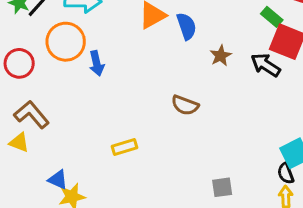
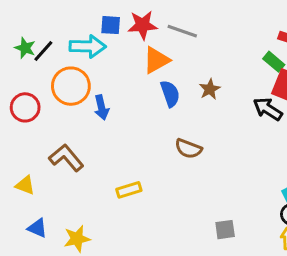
blue semicircle: (187, 26) -> (170, 94), moved
brown star: (221, 56) -> (210, 89), moved
brown L-shape: (32, 115) -> (66, 158), moved
blue triangle: (58, 180) -> (37, 228), moved

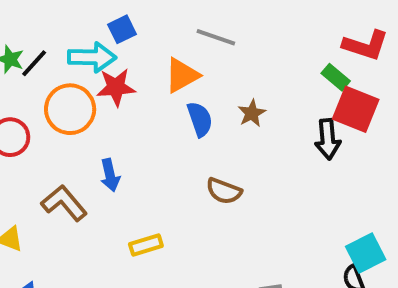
blue square: (111, 25) -> (122, 29), turned -30
red star: (143, 25) -> (116, 87), moved
blue arrow: (101, 107) -> (110, 175), moved
black arrow: (268, 109) -> (328, 139), turned -128

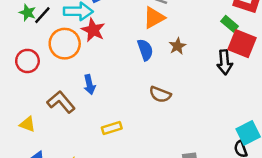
orange triangle: (182, 75) -> (154, 18), moved
red star: (116, 87) -> (93, 30), turned 30

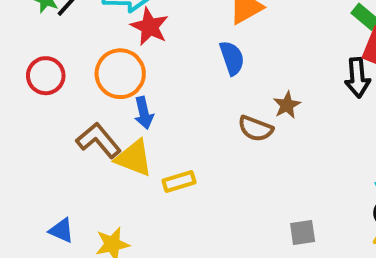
orange circle: (65, 44) -> (120, 74), moved
brown star: (177, 46) -> (287, 105), moved
yellow triangle: (27, 124) -> (134, 158), moved, size x1.5

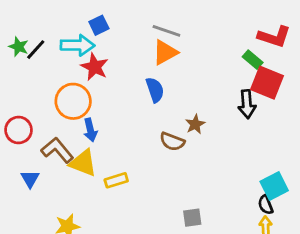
red circle: (46, 76) -> (19, 130), moved
blue triangle: (61, 231) -> (30, 179), moved, turned 36
gray square: (303, 232) -> (192, 218), moved

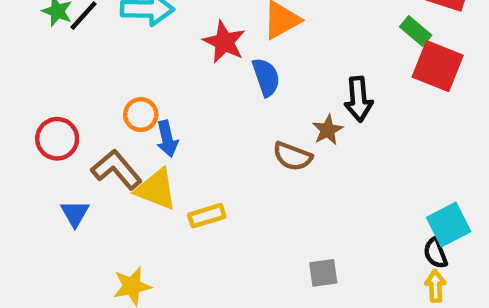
red star: (95, 67) -> (224, 42), moved
orange circle: (73, 101) -> (141, 115), moved, size x0.6
black arrow: (247, 104) -> (358, 99), moved

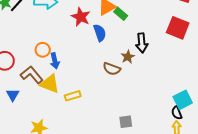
green rectangle: (416, 31) -> (121, 14), moved

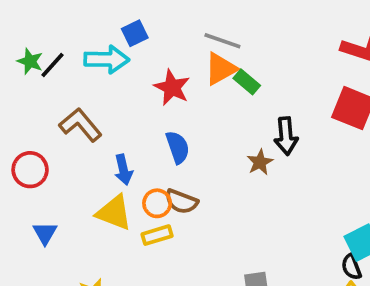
blue semicircle: (100, 33) -> (178, 147), moved
orange circle: (43, 50) -> (157, 203), moved
brown semicircle: (112, 69) -> (181, 201), moved
brown L-shape: (32, 75) -> (80, 125), moved

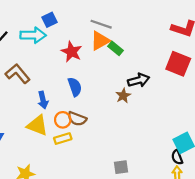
black arrow: (286, 136) -> (139, 80), turned -100

